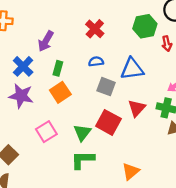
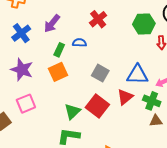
blue semicircle: (96, 62) -> (79, 43), moved
blue cross: (23, 66) -> (21, 33), moved
blue triangle: (132, 69) -> (137, 75), moved
pink square: (46, 132) -> (26, 104), moved

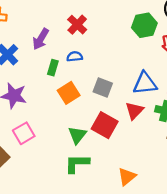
red cross: (98, 19) -> (77, 25), moved
orange square: (58, 72) -> (69, 93), moved

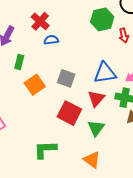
blue semicircle: (75, 56) -> (51, 40), moved
green triangle: (77, 135) -> (96, 128), moved
orange triangle: (127, 177) -> (92, 160), turned -42

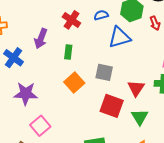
blue semicircle: (51, 40) -> (101, 15), moved
green rectangle: (19, 62) -> (68, 52), moved
blue triangle: (105, 73) -> (119, 37), moved

